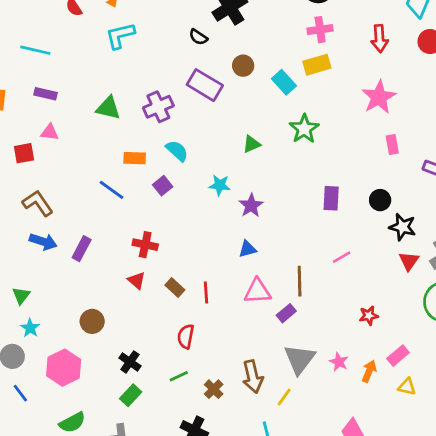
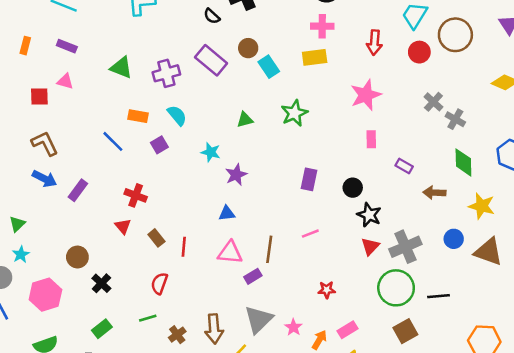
cyan rectangle: (284, 82) -> (269, 67), moved
black cross: (130, 362) -> (101, 283), moved

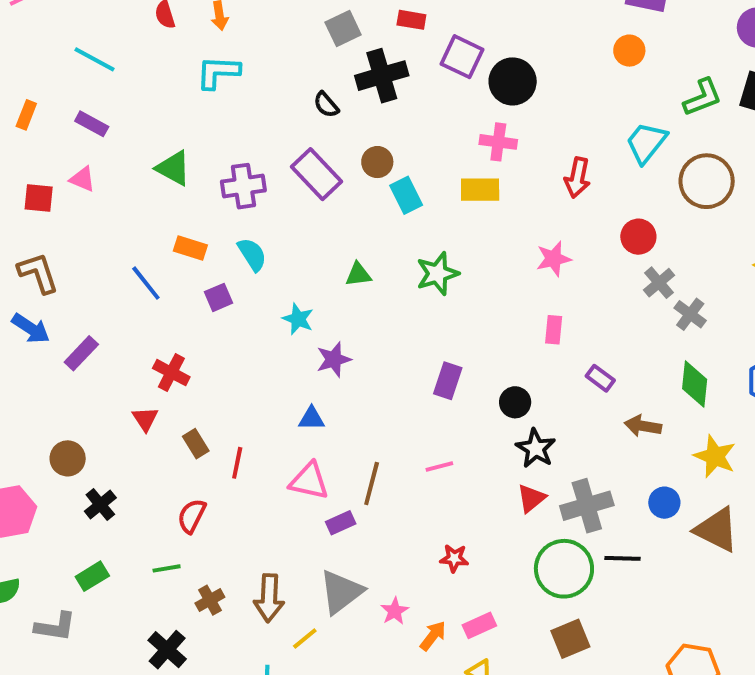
red circle: (419, 52) -> (638, 237), moved
pink star: (366, 95) -> (554, 259), size x0.7
black line: (438, 296) -> (623, 558), moved

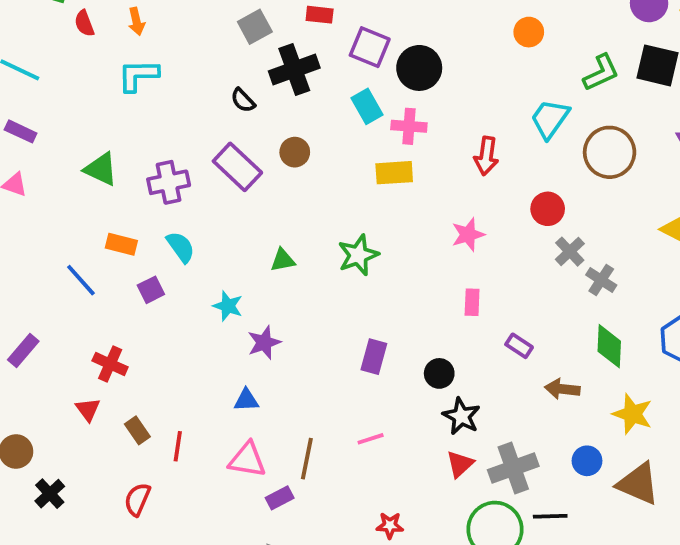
cyan rectangle: (406, 195) -> (367, 106), moved

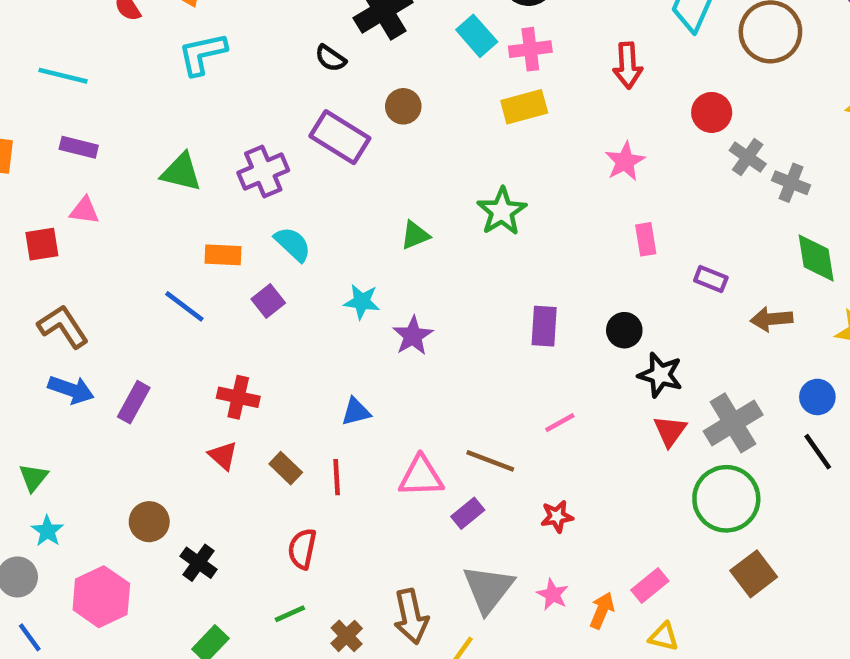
blue triangle: (246, 400) -> (356, 412), moved
brown line: (307, 459) -> (490, 461), turned -69
black line: (550, 516) -> (818, 452), moved, turned 68
red star: (390, 525) -> (557, 516), moved

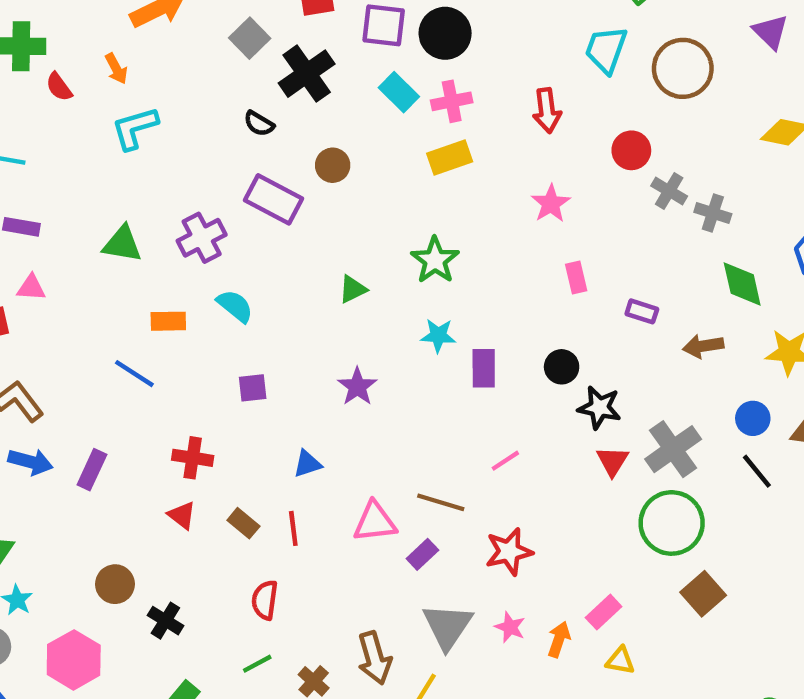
purple square: (268, 301) -> (253, 388), moved, turned 36
cyan star: (362, 302) -> (438, 335), moved
red star: (557, 516) -> (509, 552), size x1.5

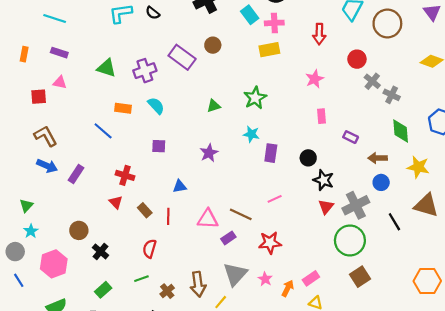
black semicircle: (259, 124) -> (153, 13), moved
blue circle: (753, 418) -> (381, 182), moved

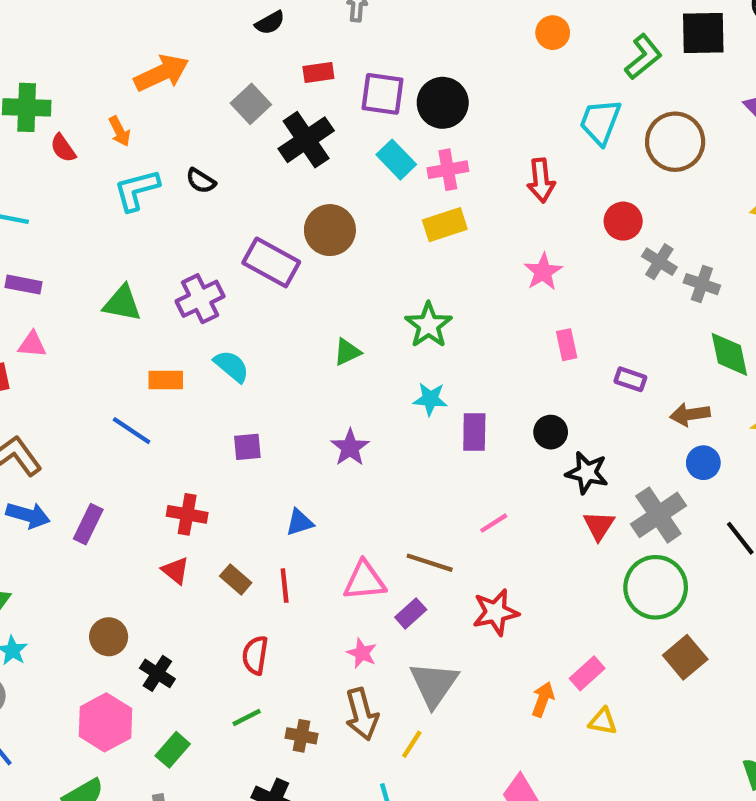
brown circle: (213, 45) -> (330, 230), size x1.5
pink hexagon: (54, 264) -> (105, 722), moved
pink star: (265, 279) -> (362, 653), moved
brown cross: (167, 291) -> (302, 736), turned -32

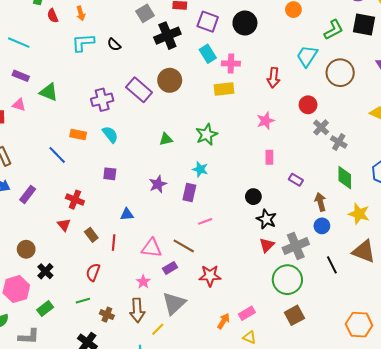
black circle: (443, 103) -> (245, 23), moved
green triangle: (122, 303) -> (49, 92), moved
brown arrow: (690, 414) -> (320, 202), turned 72
purple rectangle: (474, 432) -> (189, 192), moved
pink line: (494, 523) -> (205, 221), moved

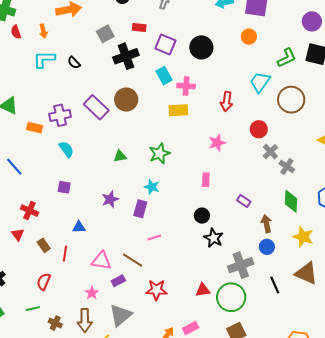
orange rectangle: (78, 134) -> (35, 128), moved
pink rectangle: (269, 157) -> (206, 180), moved
red triangle: (267, 245) -> (203, 290), moved, turned 35

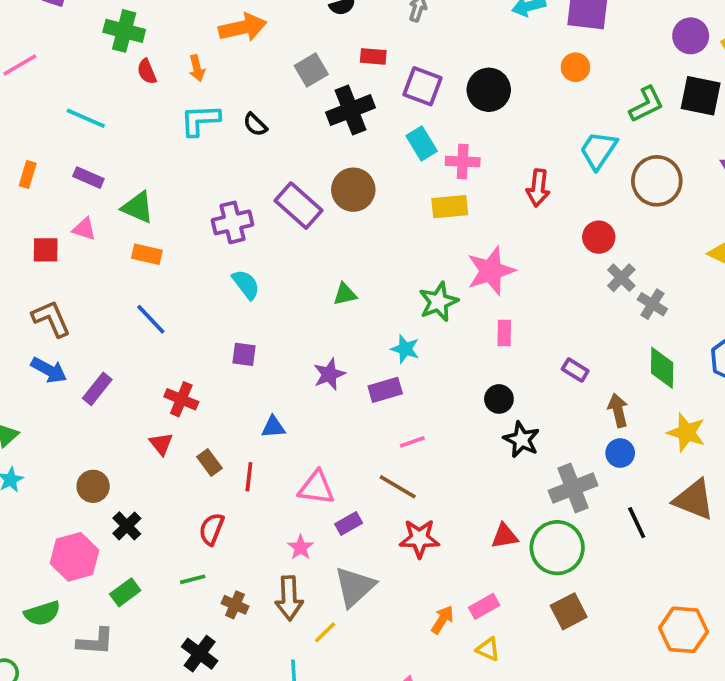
orange rectangle: (35, 128) -> (147, 254), moved
pink star: (217, 143) -> (491, 271), moved, size x1.5
green star: (159, 153) -> (438, 302), moved
purple rectangle: (140, 209) -> (385, 390), turned 60
brown line: (133, 260) -> (398, 487), moved

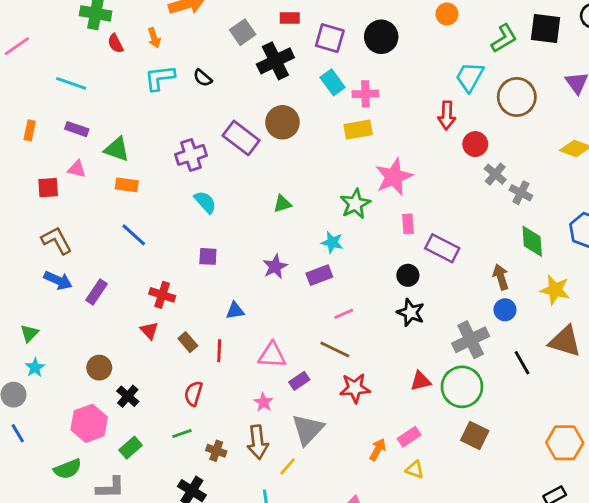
red arrow: (538, 188) -> (447, 115), moved
purple rectangle: (575, 370) -> (442, 248), moved, size x1.6
black star: (522, 440) -> (411, 312), moved
brown square: (569, 611) -> (475, 435), turned -32

